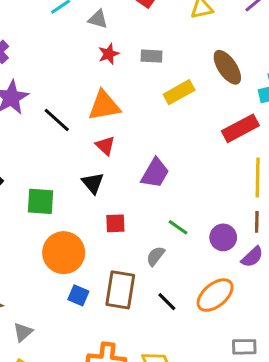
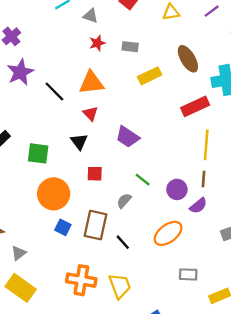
purple trapezoid: (155, 173) -> (128, 137), turned 90
black line: (167, 302) -> (123, 242), moved

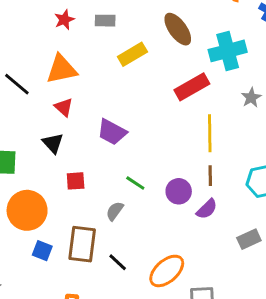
orange ellipse: (168, 233) -> (167, 271), moved

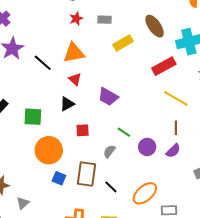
yellow line: (210, 133) -> (176, 98), turned -60
black triangle: (53, 143) -> (67, 104), turned 42
purple circle: (179, 191) -> (147, 147), moved

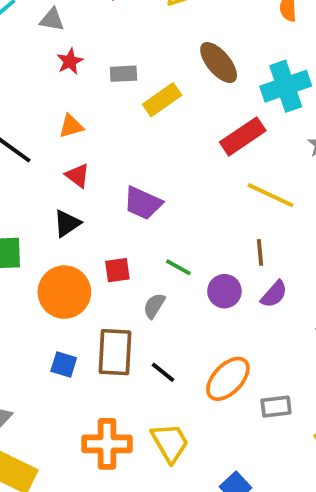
gray rectangle: (104, 20) -> (123, 74), moved
orange triangle: (74, 53) -> (71, 126), size x0.6
brown line: (176, 128) -> (260, 252), moved
red square: (83, 130) -> (117, 270), moved
orange circle: (49, 150) -> (64, 292), moved

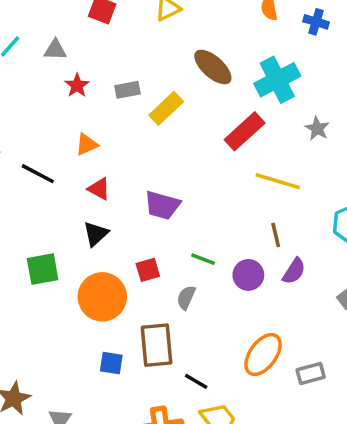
black line: (163, 372) -> (196, 381), moved

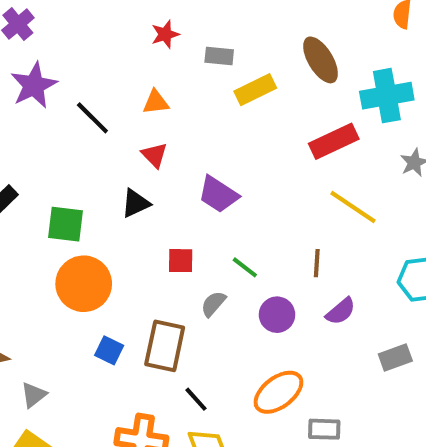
brown line: (276, 235) -> (317, 263), moved
purple circle: (248, 275) -> (277, 315), moved
orange circle: (102, 297) -> (84, 284), moved

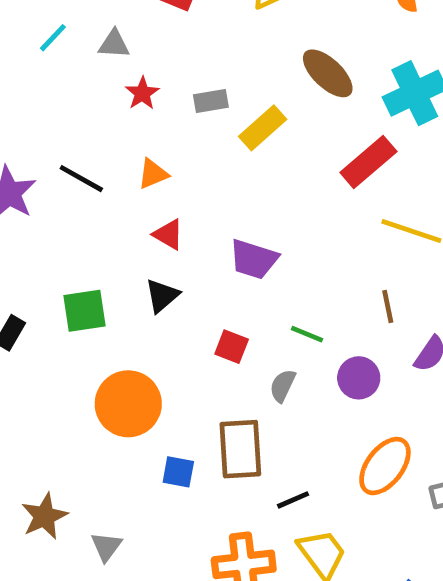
black line: (92, 118) -> (81, 179), moved
green square: (65, 224) -> (84, 311), moved
red square: (181, 261) -> (232, 347), turned 36
black line: (196, 399) -> (293, 500), turned -56

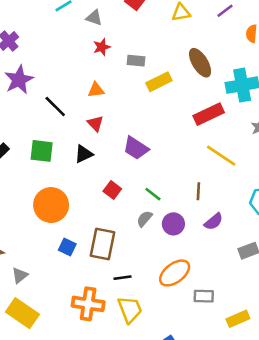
black line: (81, 179) -> (55, 106), moved
gray semicircle: (283, 386) -> (144, 219), moved

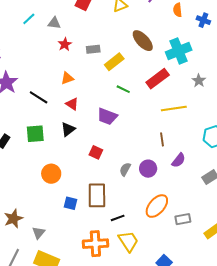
yellow line: (221, 156) -> (174, 109), turned -30
green line: (153, 194) -> (123, 89), moved
orange circle: (51, 205) -> (51, 174), size x0.7

